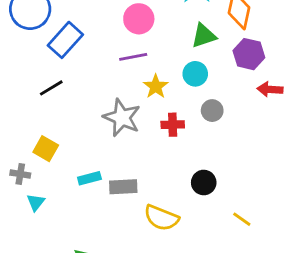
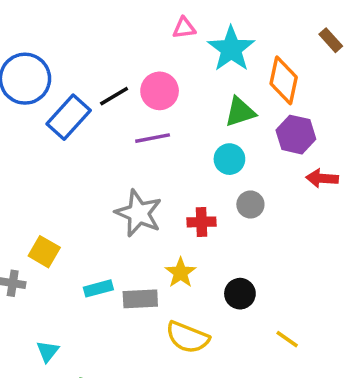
yellow star: (156, 87) -> (181, 273), moved
black line: (51, 88) -> (114, 96), moved
cyan triangle: (36, 202) -> (48, 351), moved

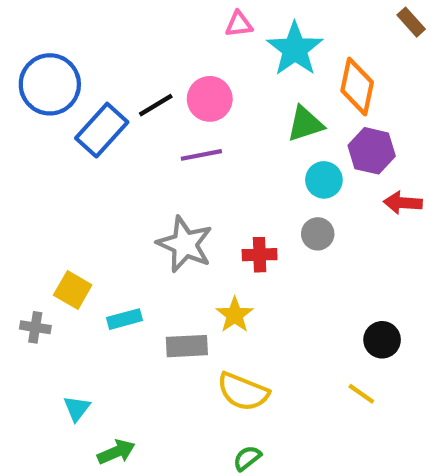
brown rectangle: (331, 40) -> (411, 22), moved
cyan circle: (229, 159) -> (324, 180), moved
cyan rectangle: (98, 288) -> (125, 319), moved
black circle: (240, 294) -> (382, 340), moved

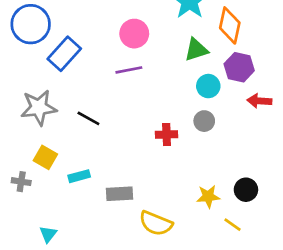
black line: (156, 105) -> (88, 118), moved, turned 60
gray star: (185, 244) -> (39, 108), moved, turned -30
yellow star: (235, 315) -> (208, 196), moved, turned 30

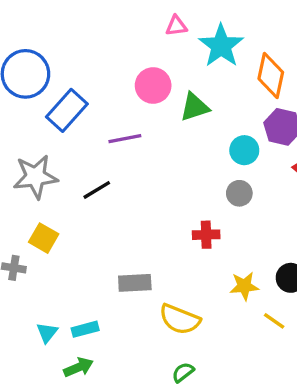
green triangle: (196, 50) -> (195, 107), moved
purple line: (129, 70) -> (125, 139), moved
black line: (88, 118) -> (97, 190), turned -60
red cross: (167, 135) -> (206, 235), moved
cyan rectangle: (79, 176) -> (85, 329), moved

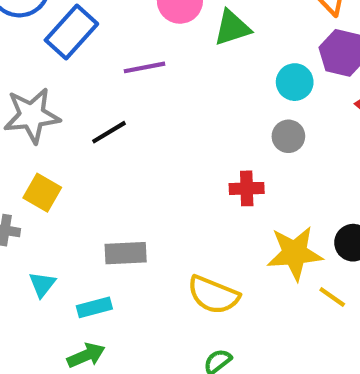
gray rectangle: (135, 283) -> (126, 253), moved
yellow star: (244, 286) -> (295, 253), size x1.5
cyan triangle: (47, 333) -> (42, 284), moved

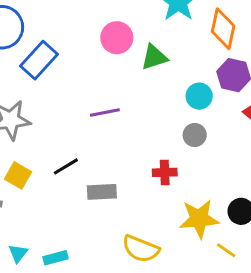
purple line: (144, 67) -> (105, 113), moved
black line: (109, 132) -> (66, 166), moved
gray rectangle: (126, 253) -> (102, 192), moved
cyan triangle: (42, 284) -> (18, 253), moved

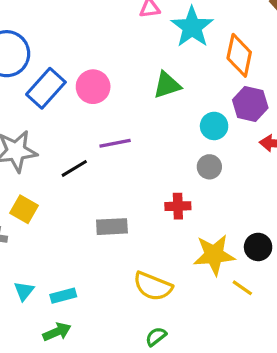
pink circle: (117, 38) -> (93, 87), moved
black line: (66, 166) -> (74, 168), moved

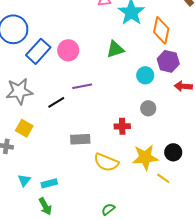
gray circle: (209, 167) -> (148, 108), moved
yellow semicircle: (153, 286) -> (106, 162), moved
green arrow: (57, 332) -> (45, 206), turned 84

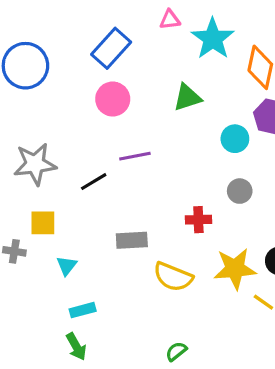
blue rectangle: (38, 51) -> (111, 48), moved
yellow square: (24, 128) -> (43, 223), turned -30
cyan triangle: (24, 180) -> (67, 266), moved

